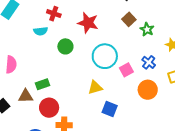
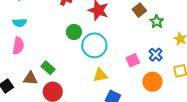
cyan semicircle: (41, 31) -> (20, 23), moved
cyan circle: (105, 56) -> (94, 45), moved
green rectangle: (42, 84) -> (48, 68), turned 56

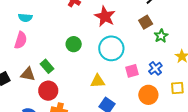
green circle: (74, 32) -> (74, 44), moved
cyan circle: (94, 45) -> (111, 48), moved

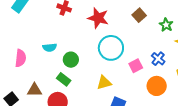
cyan semicircle: (25, 18) -> (50, 47), moved
green star: (161, 36) -> (166, 25), moved
green circle: (74, 44) -> (71, 60), moved
green rectangle: (47, 66) -> (64, 79), moved

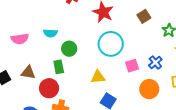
pink semicircle: (21, 58) -> (20, 39), turned 66
green rectangle: (64, 79) -> (59, 67), turned 32

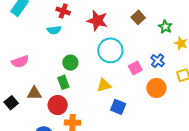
cyan semicircle: (50, 33) -> (54, 30), moved

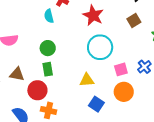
cyan semicircle: (54, 30) -> (49, 16), turned 72
green circle: (70, 63) -> (48, 48), moved
orange circle: (156, 88) -> (124, 92), moved

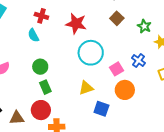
brown triangle: (17, 74) -> (17, 118), moved

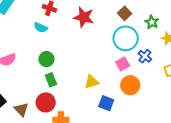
cyan semicircle: (33, 35) -> (41, 28), turned -40
cyan circle: (91, 53) -> (126, 38), moved
brown triangle: (17, 118) -> (21, 109), turned 49

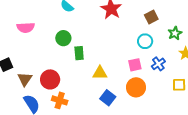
cyan circle: (126, 38) -> (145, 41), size x0.6
green rectangle: (51, 80) -> (79, 53), moved

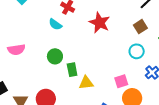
pink square: (135, 65) -> (121, 81), moved
yellow triangle: (100, 73) -> (86, 83), moved

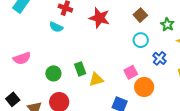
green circle: (55, 56) -> (53, 73), moved

